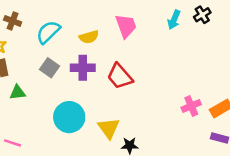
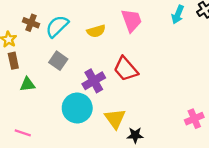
brown cross: (13, 21) -> (31, 23), moved
purple cross: (83, 68) -> (94, 81), moved, turned -30
pink cross: (191, 106) -> (194, 119), moved

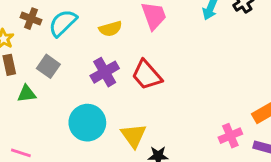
gray square: (58, 61) -> (48, 66), moved
purple cross: (94, 81) -> (105, 72), moved

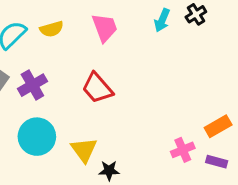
yellow semicircle: (110, 29) -> (52, 29), moved
purple cross: (105, 72) -> (32, 85), moved

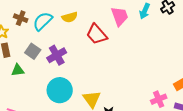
pink trapezoid: (105, 28) -> (120, 16), moved
red trapezoid: (97, 88) -> (97, 34), moved

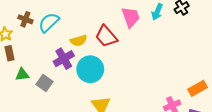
yellow semicircle: (70, 17) -> (79, 41), moved
gray square: (33, 51) -> (45, 83), moved
cyan circle: (60, 90) -> (90, 69), moved

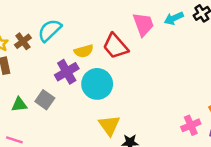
cyan arrow: (157, 12) -> (174, 18), turned 42
brown cross: (25, 19) -> (23, 41), moved, turned 32
green triangle: (22, 75) -> (19, 105), moved

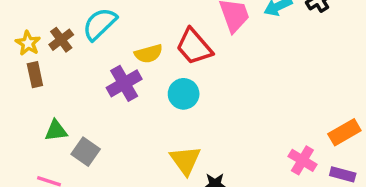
cyan circle: (97, 84) -> (184, 94), moved, size x0.7
gray square: (45, 100) -> (86, 152), moved
pink cross: (191, 125) -> (302, 160), turned -36

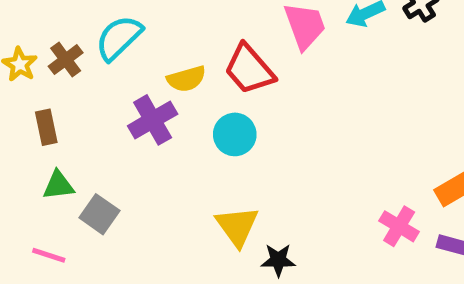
brown rectangle: (35, 75) -> (46, 127), moved

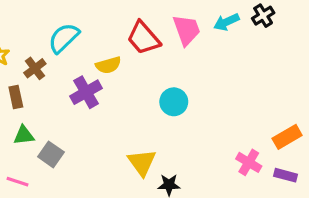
brown cross: (66, 60) -> (35, 68), moved
red trapezoid: (249, 69) -> (143, 38), moved
cyan circle: (235, 134) -> (174, 102), moved

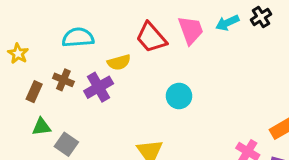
cyan semicircle: (64, 38) -> (78, 37), turned 40
brown cross: (35, 68) -> (63, 80), moved, turned -30
brown rectangle: (16, 97) -> (34, 92), turned 36

